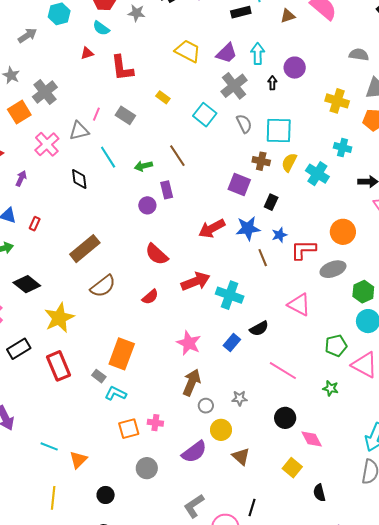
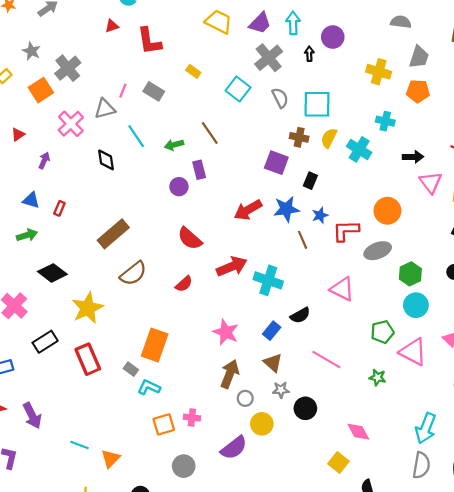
black circle: (285, 418) -> (305, 408), moved
brown triangle: (241, 457) -> (273, 363), moved

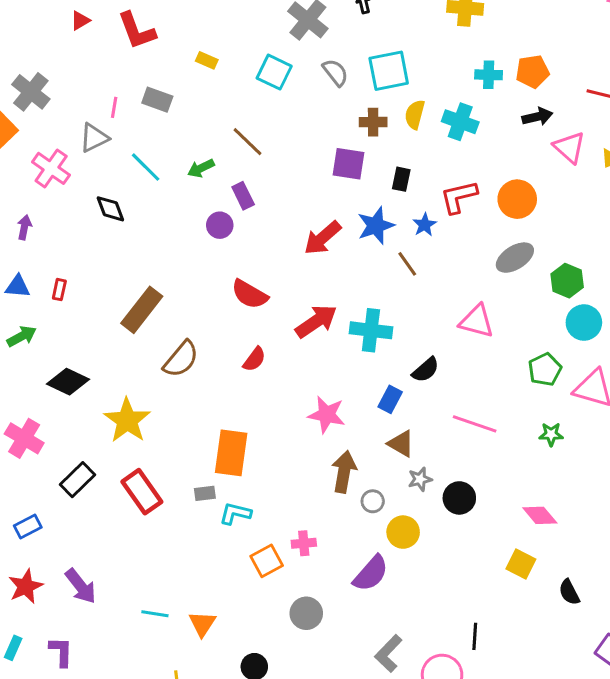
orange pentagon: (418, 91) -> (532, 72), moved
red L-shape: (346, 231) -> (459, 197), moved
gray rectangle: (131, 369) -> (205, 493), turned -32

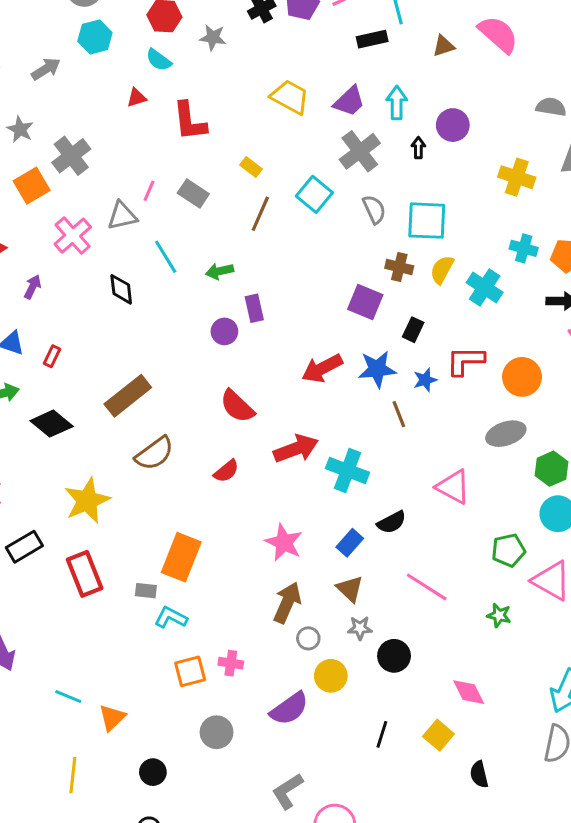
brown line: (247, 142) -> (260, 214), moved, turned 56
black diamond: (68, 382) -> (52, 424), moved
black line: (475, 636) -> (382, 734), moved

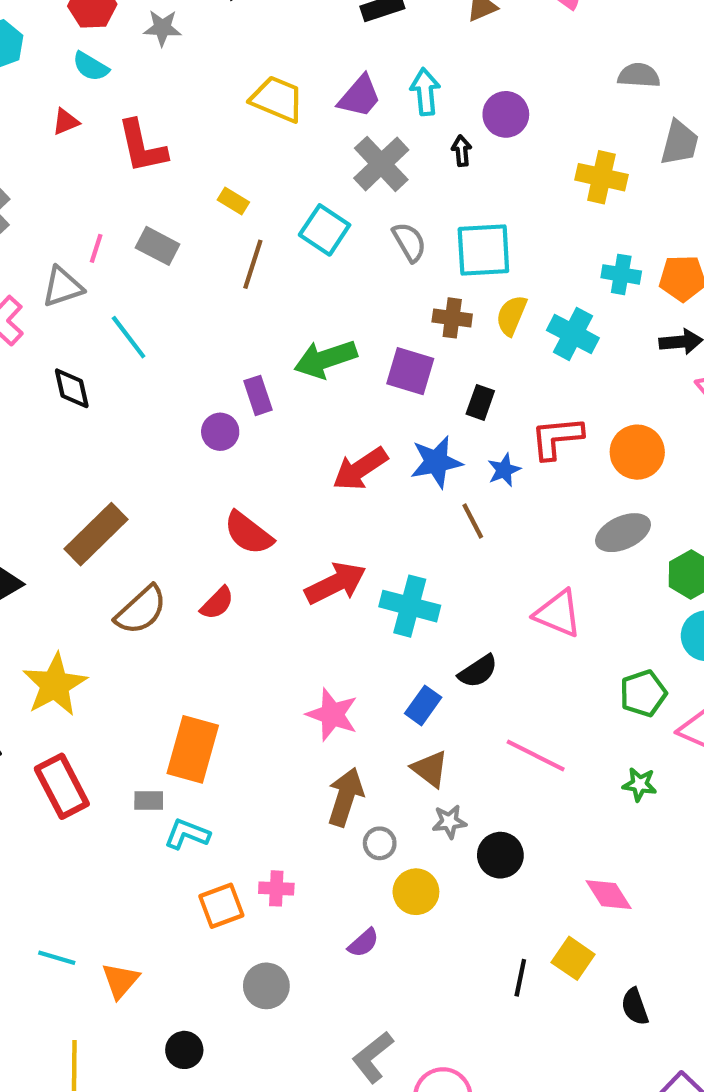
green arrow: (220, 271) -> (325, 359), moved, size x1.6
red semicircle: (226, 471) -> (217, 603), moved
purple semicircle: (289, 709) -> (363, 943), size x0.6
black line: (382, 734) -> (520, 978), moved

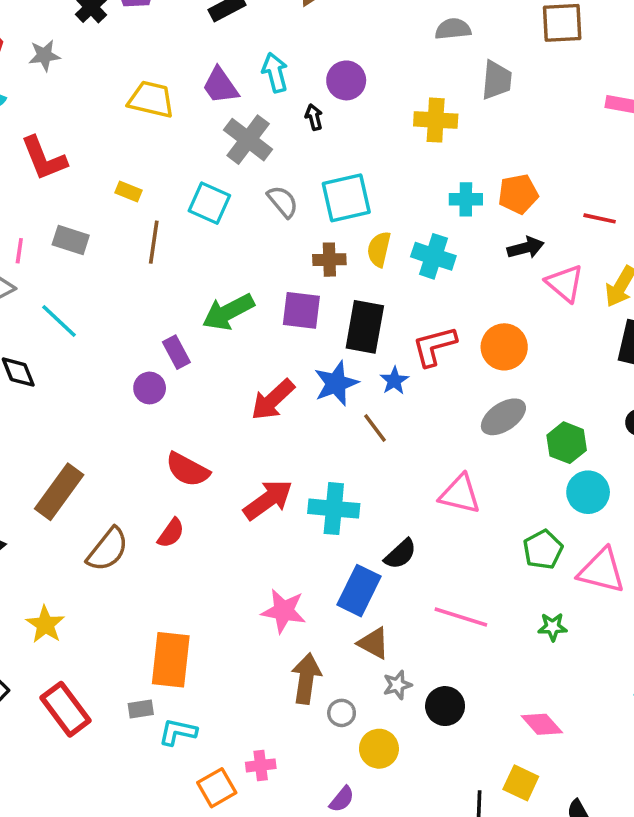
purple trapezoid: (360, 96) -> (220, 86), turned 114
black rectangle: (480, 402) -> (365, 327), size x1.8
yellow star: (55, 685) -> (45, 625), size x0.7
blue rectangle: (423, 705) -> (359, 591), size x1.5

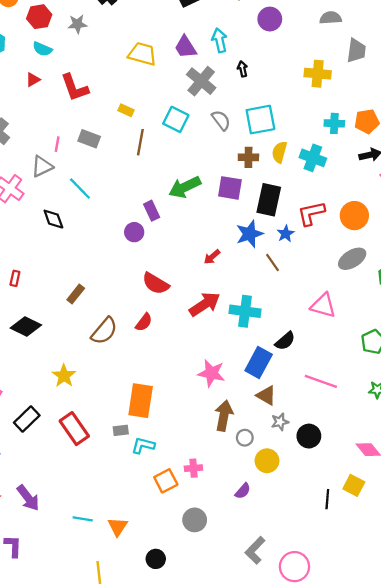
purple circle: (346, 80) -> (270, 19), moved
red arrow: (273, 400) -> (212, 257), moved, size x0.6
brown rectangle: (59, 492) -> (76, 294), size x0.6

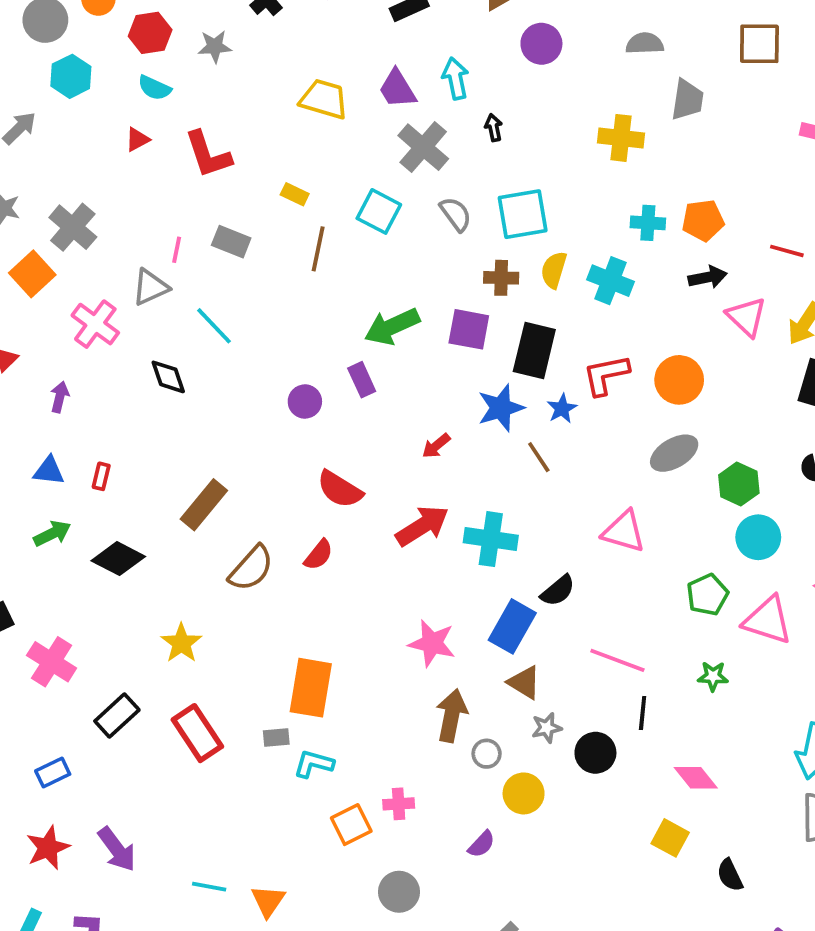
purple rectangle: (152, 211) -> (362, 380), moved
brown rectangle: (76, 294) -> (204, 505), size x1.5
black line: (327, 499) -> (643, 713), moved

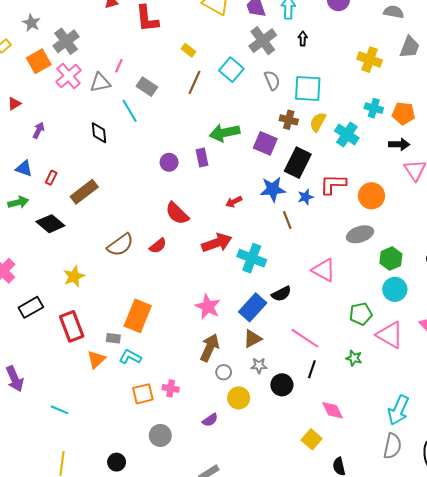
gray rectangle: (231, 242) -> (147, 87), moved
pink cross: (95, 324) -> (69, 76), moved
brown rectangle: (204, 505) -> (84, 192), moved
brown triangle: (524, 682) -> (252, 339), turned 48
orange triangle: (268, 901) -> (96, 359), moved

